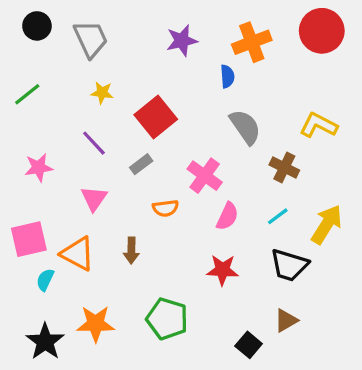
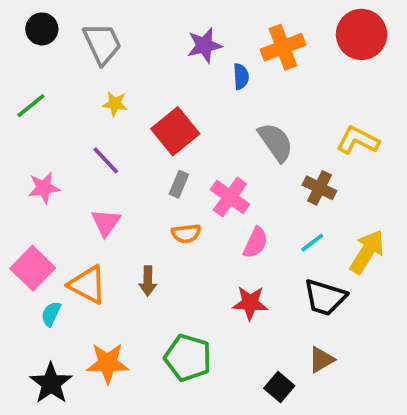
blue semicircle: (227, 76) -> (241, 76), moved
gray rectangle: (141, 164) -> (179, 184), moved, turned -30
pink square: (29, 239) -> (33, 268), turned -33

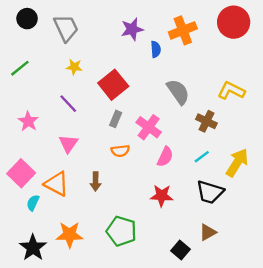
pink star: (44, 188) -> (28, 121), turned -30

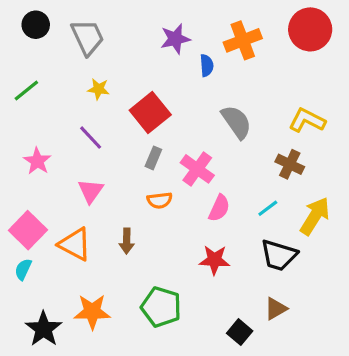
brown cross: (206, 121) -> (290, 164), moved
cyan semicircle: (33, 203) -> (23, 269), moved

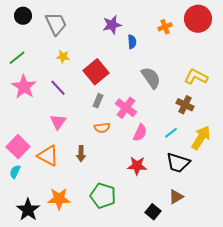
orange cross: (243, 40) -> (165, 27), moved, size x0.6
pink star: (37, 161) -> (24, 87), moved, size x1.4

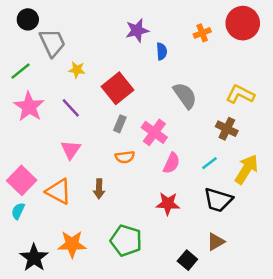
gray trapezoid: (56, 24) -> (52, 43), moved

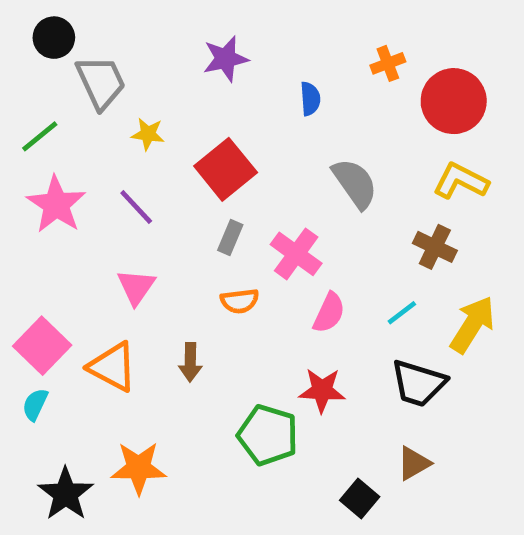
red circle: (243, 23) -> (454, 101), moved
purple star: (137, 30) -> (226, 59), moved
green pentagon: (126, 241) -> (268, 435), moved

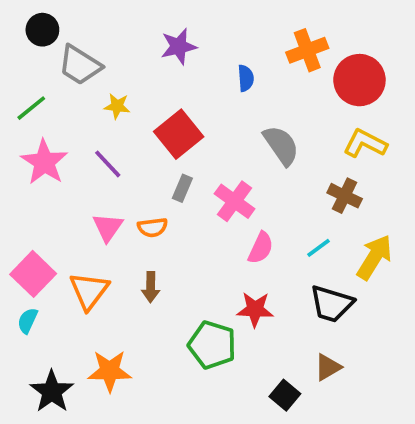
orange cross: (388, 63) -> (307, 50), size x1.5
gray trapezoid: (101, 82) -> (80, 65), turned 147
orange semicircle: (240, 301) -> (152, 227), moved
orange triangle: (113, 367) -> (89, 291), turned 39

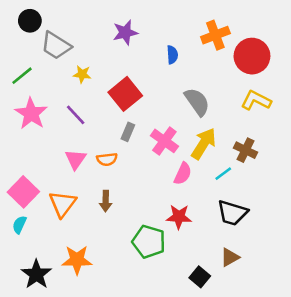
brown cross: (345, 196) -> (245, 150), moved
yellow arrow: (374, 257) -> (204, 144), moved

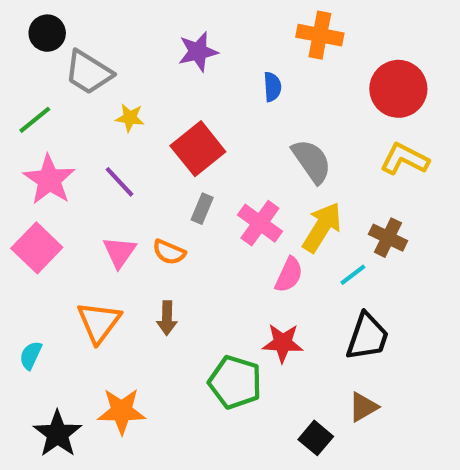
orange cross: (215, 35) -> (320, 35), moved, turned 32
orange semicircle: (107, 159) -> (169, 252), turned 30
pink square: (23, 192) -> (37, 248), moved
black trapezoid: (232, 213) -> (367, 337), turned -88

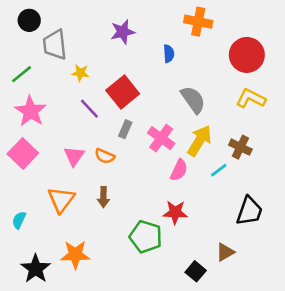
gray trapezoid: (88, 72) -> (55, 45), turned 52
purple line: (119, 182) -> (89, 109), moved
black trapezoid: (367, 337) -> (249, 211), moved

